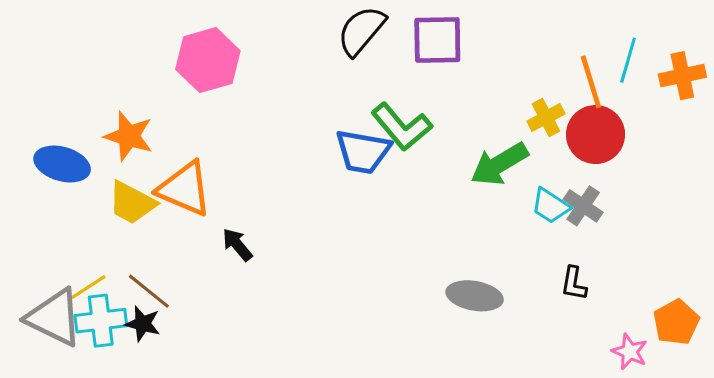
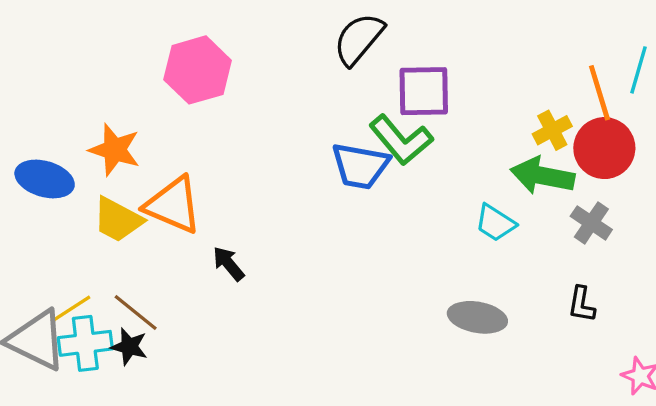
purple square: (437, 40) -> (424, 91), moved
green arrow: (499, 164) -> (543, 176), moved, turned 42
cyan trapezoid: (551, 206) -> (495, 223), moved

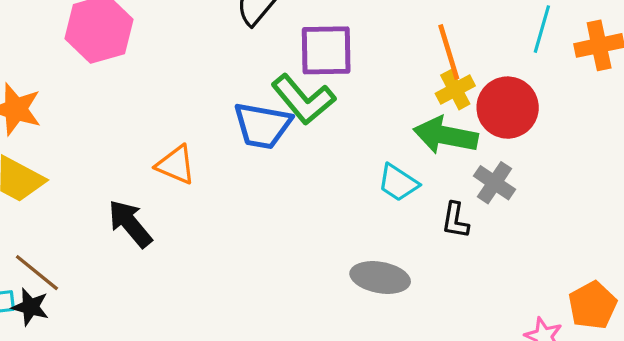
orange line: (599, 93) -> (449, 52), moved
orange triangle: (173, 205) -> (176, 165), moved, size x0.7
black arrow: (228, 264) -> (130, 224), size x1.4
black L-shape: (582, 304) -> (455, 220), moved

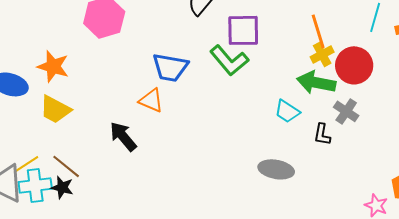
blue trapezoid: (262, 126) -> (170, 67), moved

